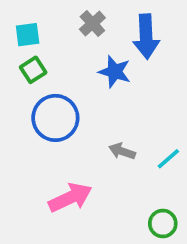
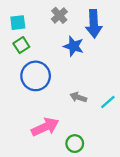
green circle: (163, 224) -> (75, 144), moved

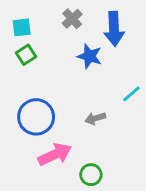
blue circle: (36, 76) -> (36, 117), moved
gray arrow: (78, 97) -> (95, 118), turned -35
cyan line: (108, 102) -> (131, 94), moved

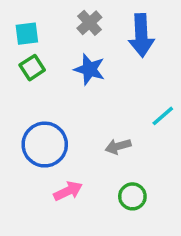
blue star: (89, 56) -> (89, 69), moved
pink arrow: (55, 154) -> (68, 191), size x0.7
green circle: (91, 175) -> (132, 196), moved

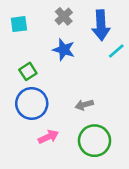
green square: (32, 68) -> (28, 71), moved
cyan line: (163, 116) -> (116, 51), moved
green circle: (132, 196) -> (94, 141), size x1.6

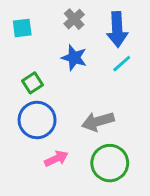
cyan line: (116, 51) -> (122, 64), moved
gray arrow: (84, 105) -> (98, 121), size x1.5

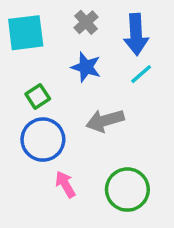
cyan square: (22, 28) -> (26, 33), size x1.6
gray arrow: (98, 121) -> (105, 121), moved
pink arrow: (56, 159) -> (65, 184), turned -95

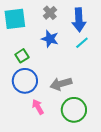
gray arrow: (105, 121) -> (61, 84), moved

